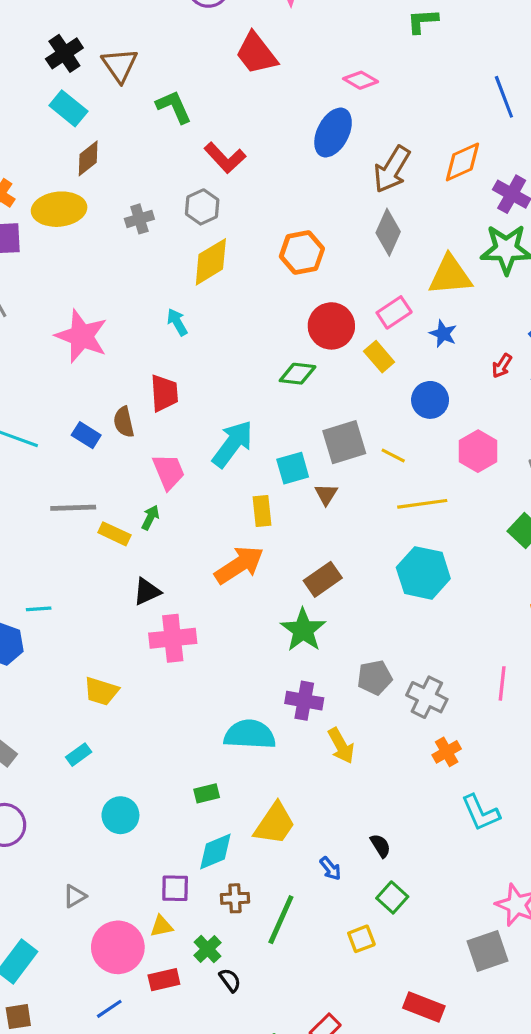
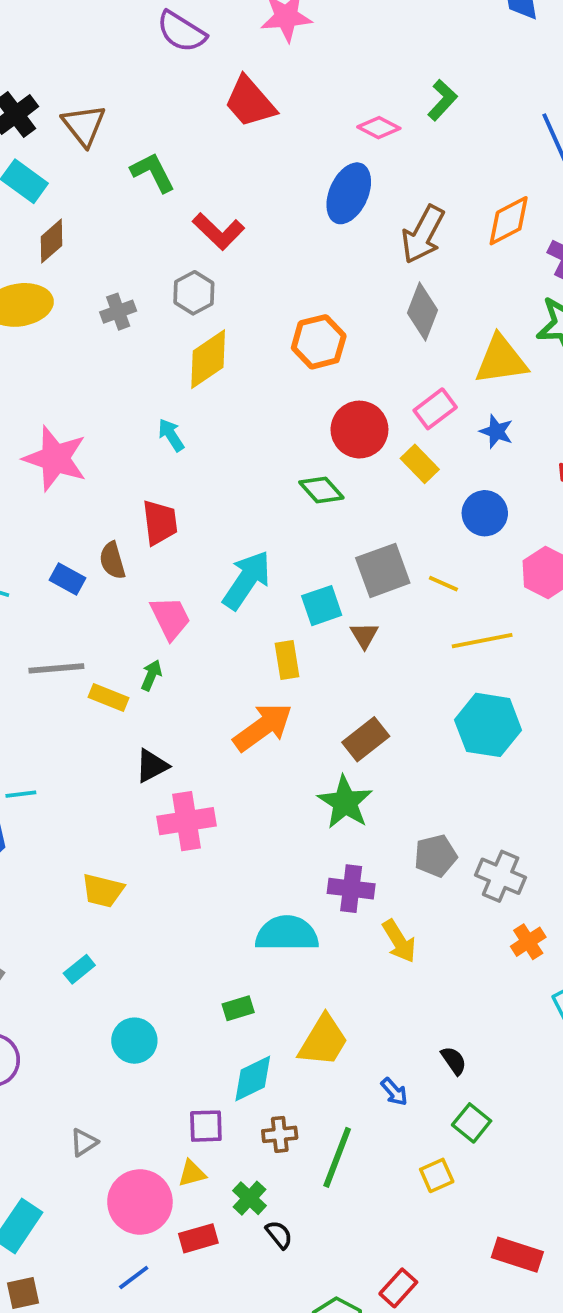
green L-shape: (423, 21) -> (442, 100), moved, turned 140
green diamond: (298, 374) -> (321, 490), turned 45

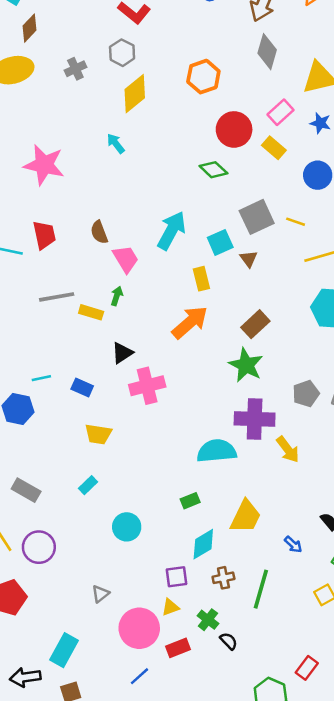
red trapezoid: (160, 522) -> (44, 235), moved
brown semicircle: (112, 560) -> (99, 232), moved
blue rectangle: (67, 579) -> (82, 388), moved
purple cross: (351, 889) -> (255, 419), size x1.4

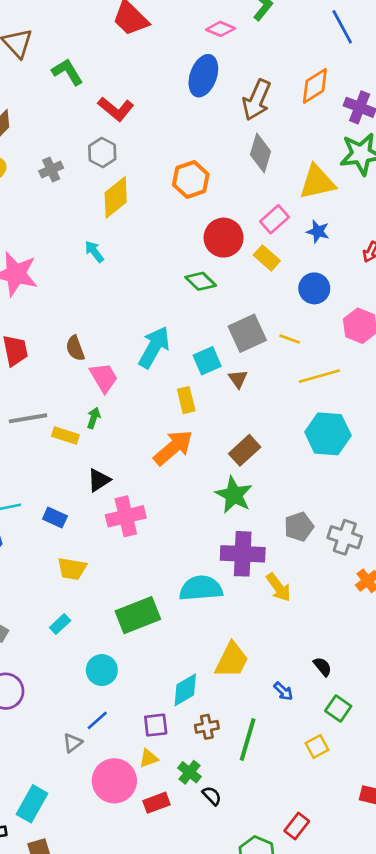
green rectangle: (190, 501) -> (138, 615), moved, size x2.0
blue line: (140, 676) -> (97, 720), moved

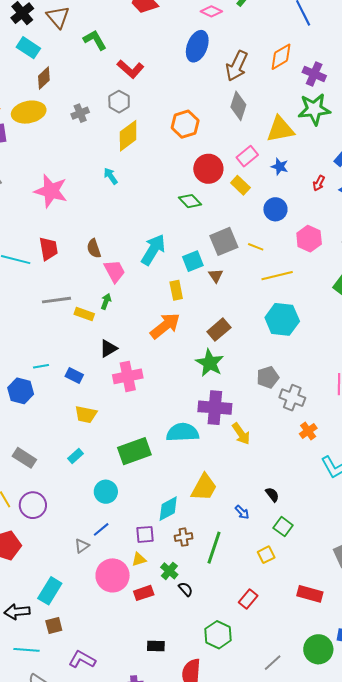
gray pentagon: (299, 527) -> (268, 377), moved
red rectangle: (297, 826) -> (248, 599), moved

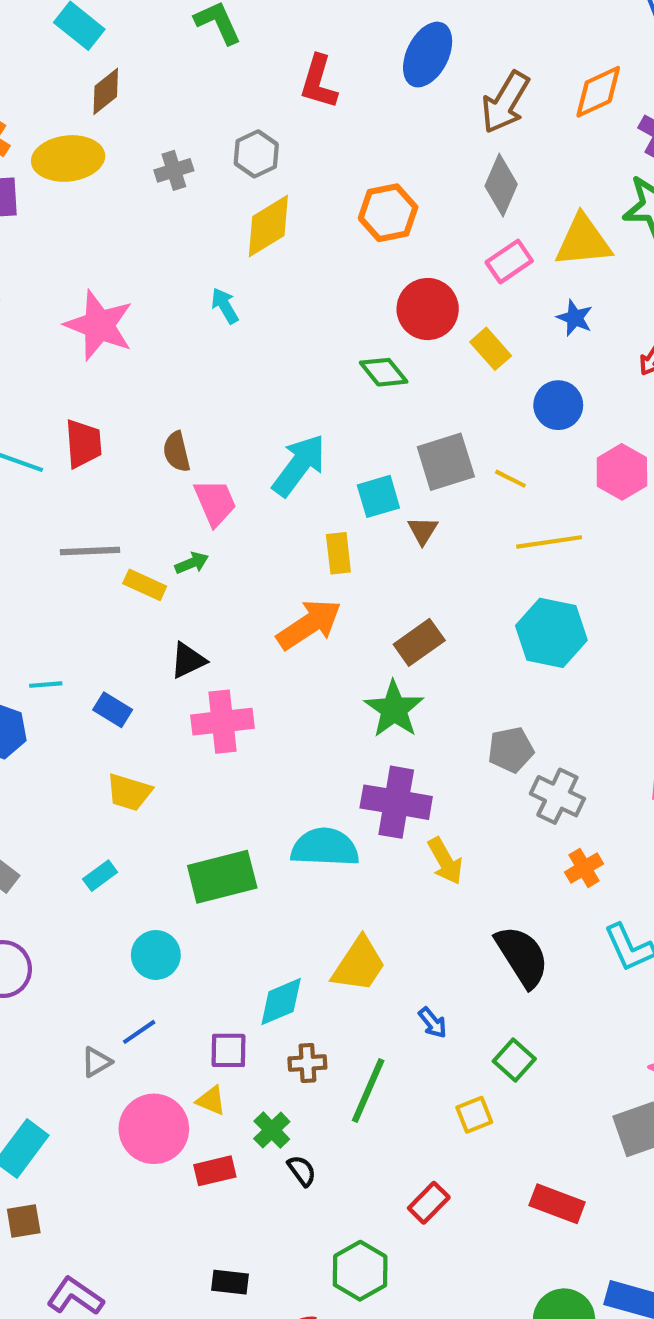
red L-shape: (130, 69) -> (319, 82), moved, turned 60
pink rectangle: (247, 156) -> (509, 261), moved
green arrow: (106, 301) -> (192, 563), turned 42
black semicircle: (272, 495) -> (522, 956), moved, size x2.0
yellow triangle: (139, 559) -> (211, 1101), turned 35

